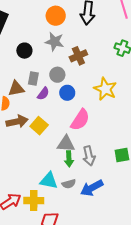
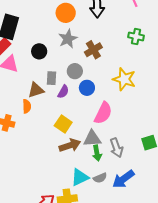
gray star: (55, 42) -> (68, 39), turned -30
brown arrow: (17, 121) -> (70, 145), moved
cyan triangle: (49, 181) -> (80, 177), turned -30

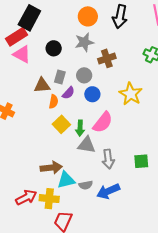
orange semicircle: (27, 106) -> (54, 102), moved
brown arrow: (70, 145) -> (51, 168), moved
green arrow: (97, 153) -> (80, 128), moved

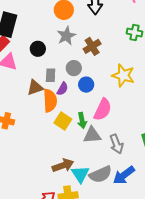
orange semicircle: (54, 102) -> (50, 101), size x1.6
cyan triangle: (66, 180) -> (80, 174), turned -36
gray semicircle: (86, 185) -> (100, 174), size x1.6

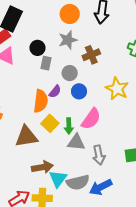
gray rectangle: (51, 75) -> (46, 63), moved
brown triangle: (35, 87) -> (26, 137), moved, size x1.4

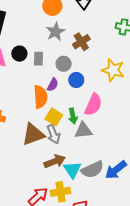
black circle: (37, 48) -> (19, 54), moved
gray arrow: (99, 155) -> (53, 134), moved

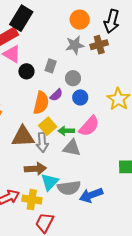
brown cross: (81, 42) -> (99, 45), moved
black circle: (19, 54) -> (26, 71), moved
green arrow: (73, 116) -> (66, 131), turned 84

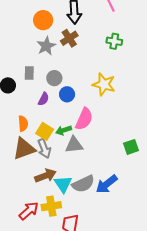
orange semicircle: (41, 103) -> (23, 124), moved, size x0.7

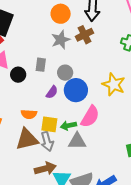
blue circle: (67, 94) -> (76, 90), size x1.5
orange semicircle: (23, 124) -> (29, 114), turned 91
yellow square: (45, 131) -> (49, 124), turned -30

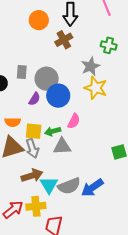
gray star: (61, 40) -> (91, 66), moved
gray circle: (65, 73) -> (47, 79), size x1.5
pink semicircle: (90, 117) -> (74, 121), size x0.7

